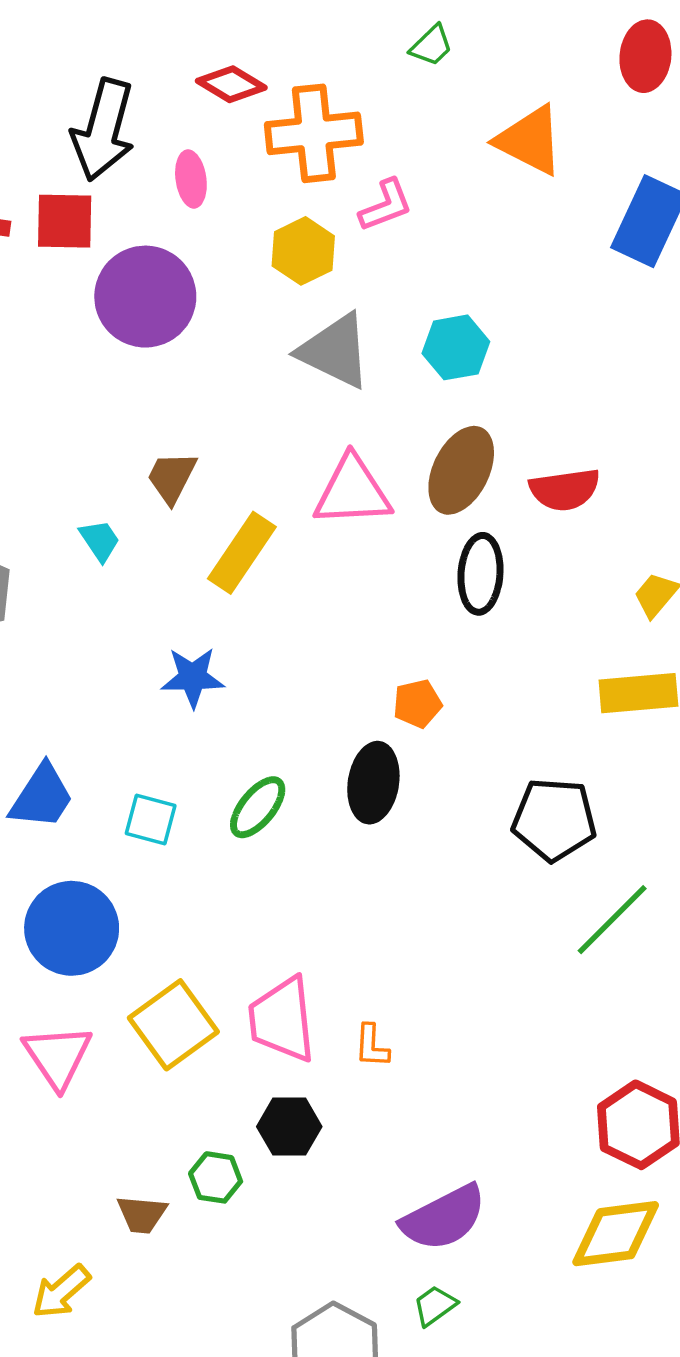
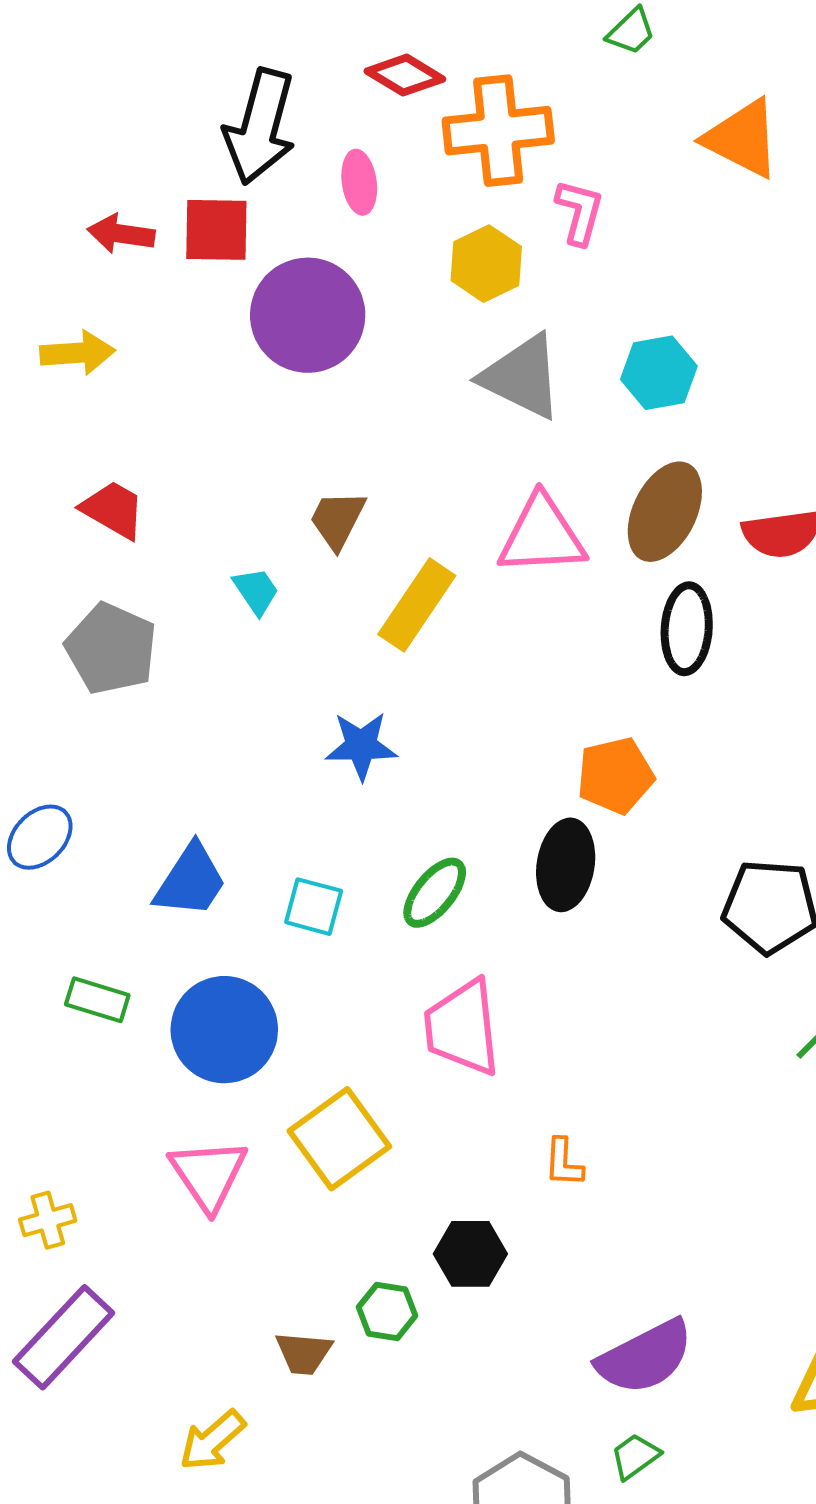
pink L-shape: (386, 205) -> (580, 212), turned -54
orange pentagon: (417, 704) -> (615, 776), size x1.4
pink trapezoid: (282, 1020) -> (462, 1028), moved

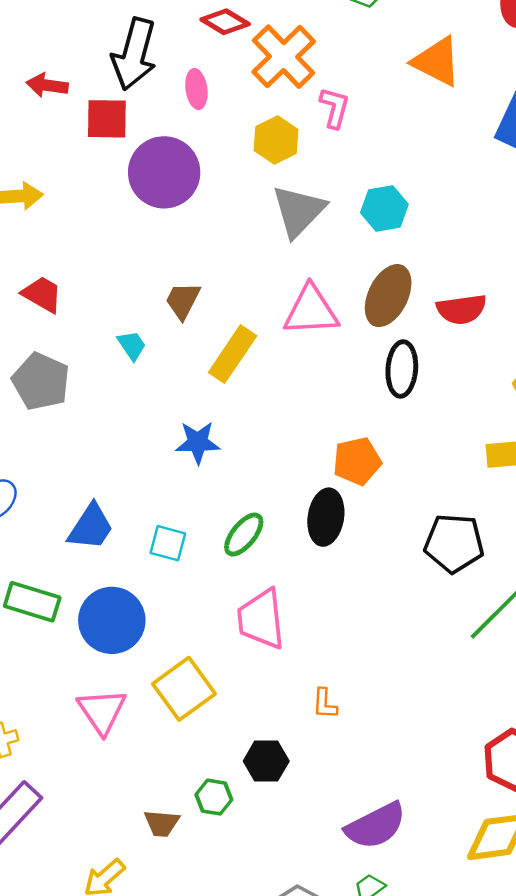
orange cross: (498, 131) -> (284, 57), turned -38
red arrow: (121, 234) -> (47, 85), moved
gray triangle: (522, 377) -> (299, 211), turned 48
green rectangle: (97, 1000) -> (32, 602), size x1.4

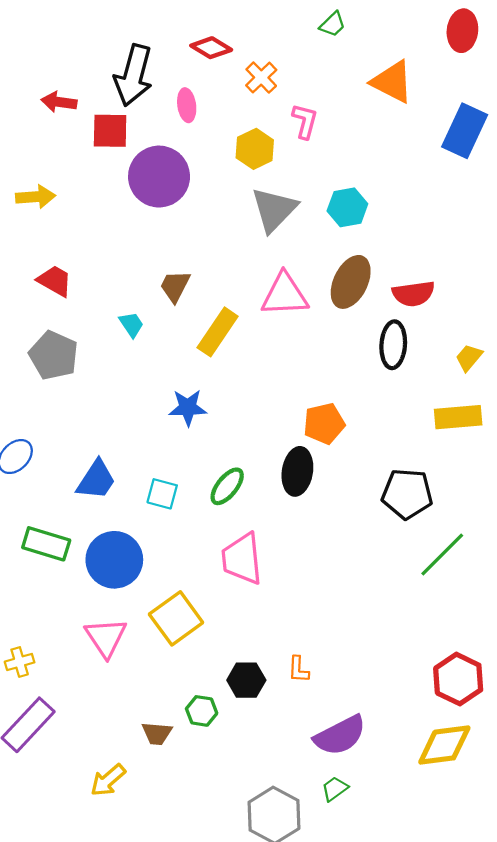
orange cross: (284, 57) -> (261, 78), size x0.6
black ellipse: (402, 369) -> (393, 345), moved
orange L-shape: (325, 704) -> (298, 669), moved

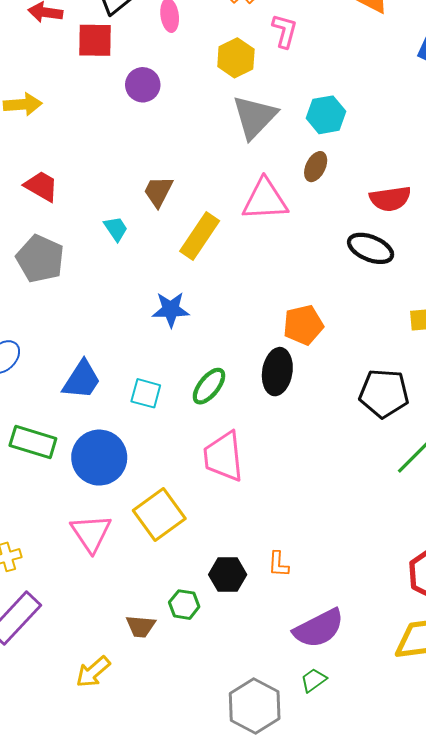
purple circle: (159, 177) -> (143, 85), size x0.6
brown ellipse: (351, 282) -> (316, 167), moved, size x0.6
black ellipse: (393, 345) -> (371, 248), turned -72

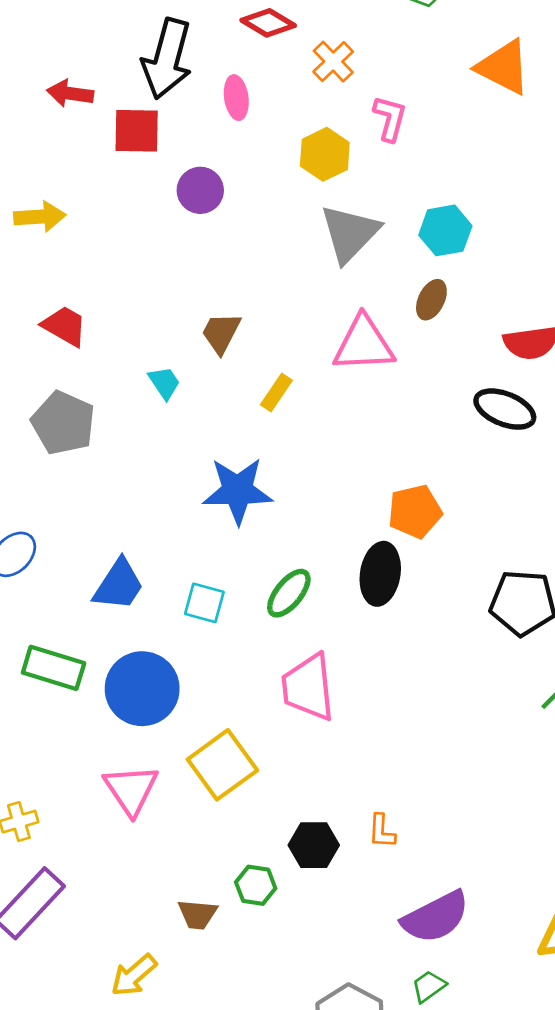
yellow rectangle: (200, 236) -> (276, 392), size x0.6
blue star: (171, 309) -> (238, 491), size x1.4

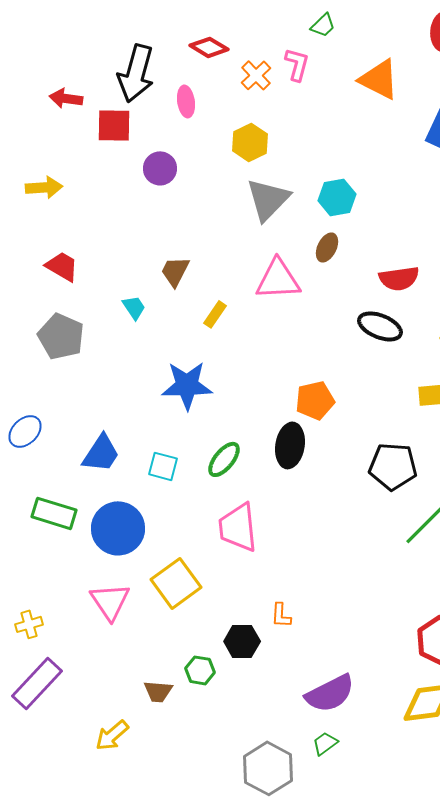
pink L-shape: (390, 118) -> (297, 64), moved
orange L-shape: (382, 831) -> (281, 615), moved

